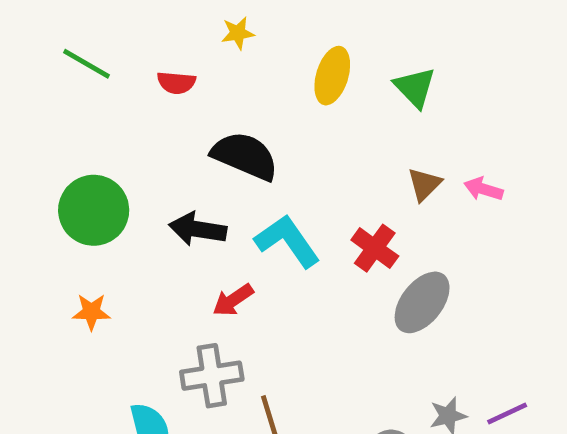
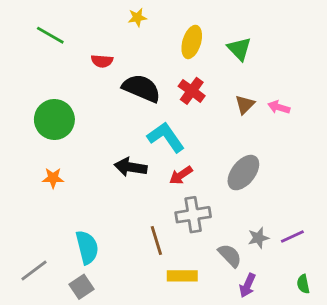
red semicircle: (176, 83) -> (102, 61), moved
black arrow: (198, 229) -> (131, 167), moved
red cross: (375, 248) -> (192, 91), moved
red arrow: (233, 300) -> (181, 175), moved
gray cross: (212, 376) -> (193, 215), moved

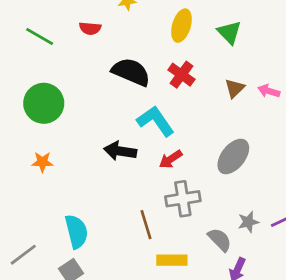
green line: (50, 35) -> (40, 36), moved
red semicircle: (102, 61) -> (90, 28), moved

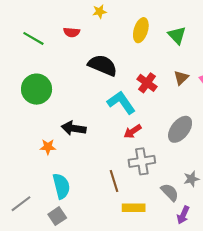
red cross: (181, 75) -> (147, 83), moved
black arrow: (120, 151) -> (74, 128), moved
orange star: (42, 162) -> (48, 147), moved

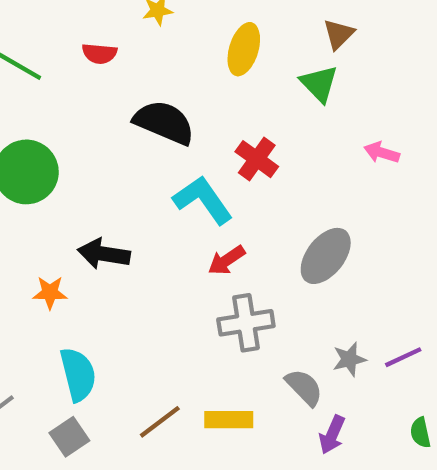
green triangle: (177, 35) -> (319, 84), moved
brown triangle: (181, 78) -> (339, 34), moved
brown line: (114, 181) -> (160, 422), moved, turned 70

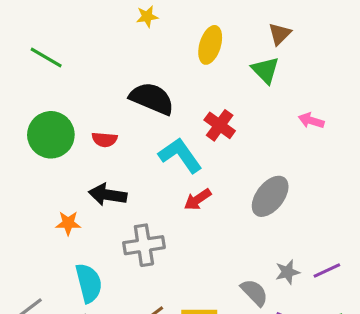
red semicircle: (100, 54) -> (105, 140), moved
gray cross: (246, 323) -> (144, 245), moved

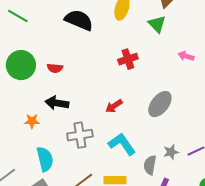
black semicircle: (152, 99) -> (79, 20), moved
red cross: (220, 125) -> (128, 59), turned 36
cyan L-shape: (180, 155) -> (122, 144), moved
gray semicircle: (254, 293) -> (150, 165), turned -126

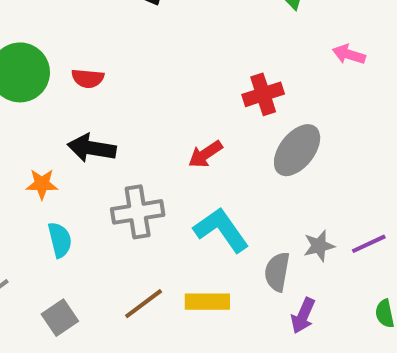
red cross: (128, 59) -> (263, 94), moved
cyan semicircle: (45, 159) -> (60, 240), moved, size x0.7

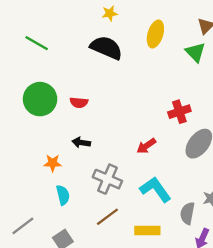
black arrow: (92, 148) -> (81, 142), size x0.7
gray cross: (138, 212) -> (107, 179), turned 32
brown line: (144, 304) -> (107, 217), moved

